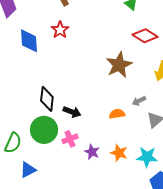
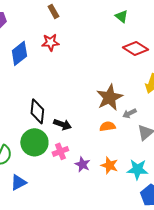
red star: (60, 30) -> (50, 42), turned 30
blue diamond: (29, 41) -> (19, 53), turned 55
brown star: (119, 65) -> (109, 97), moved

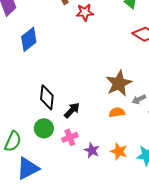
red star: (50, 42) -> (85, 12), moved
black arrow: (62, 124) -> (72, 110), turned -66
green circle: (34, 142) -> (44, 128), size x0.7
blue triangle: (18, 182) -> (28, 168), size x1.4

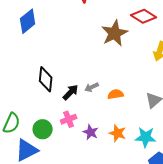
brown star: (119, 83) -> (115, 33), moved
gray arrow: (139, 99) -> (92, 87), moved
green circle: (44, 128) -> (43, 129), moved

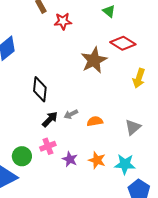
black diamond: (46, 79) -> (40, 89), moved

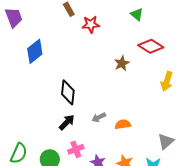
brown star: (94, 60) -> (122, 63), size x0.6
black arrow: (50, 119) -> (67, 122), moved
gray triangle: (133, 127) -> (166, 141), moved

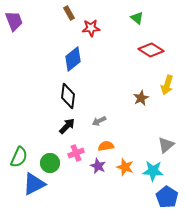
blue diamond: (35, 51) -> (73, 59), moved
brown star: (122, 63) -> (141, 98), moved
orange semicircle: (123, 124) -> (106, 146), moved

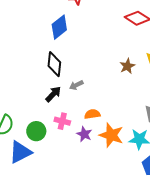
gray arrow: (99, 121) -> (76, 85), moved
pink cross: (76, 153) -> (62, 121), turned 35
orange star: (125, 167) -> (111, 135), size x1.4

